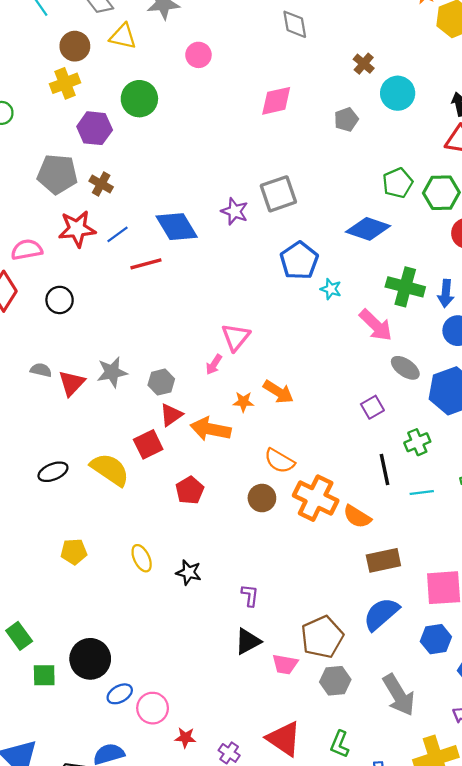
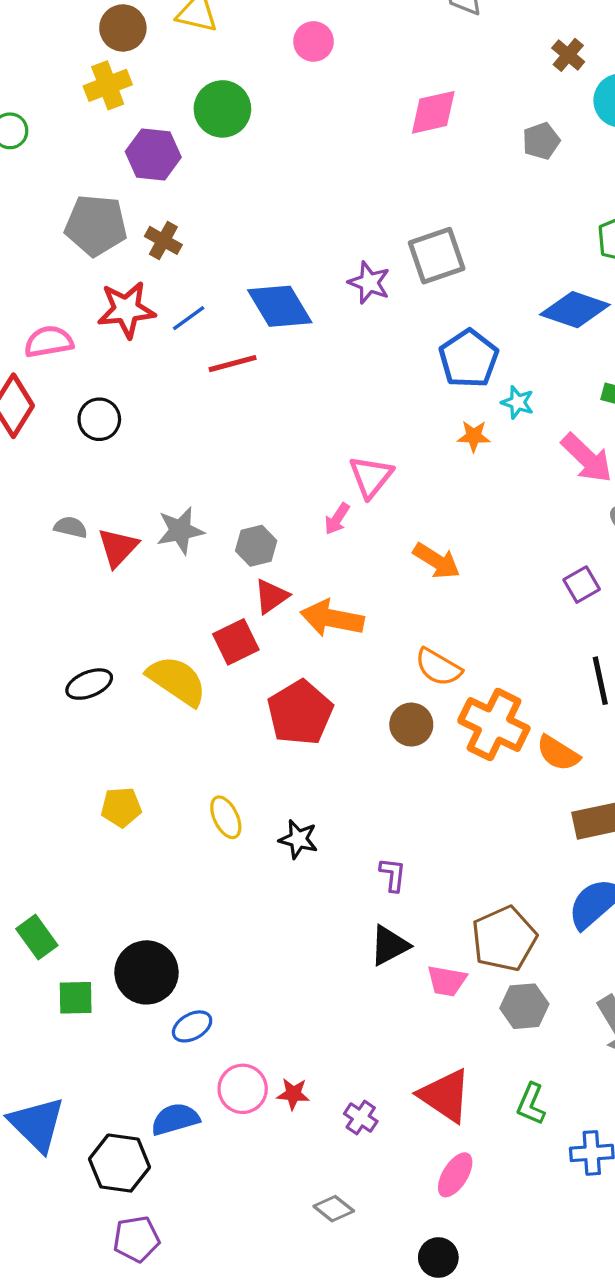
orange star: (243, 402) -> (474, 436), moved
red pentagon: (190, 490) -> (300, 713), size x1.5
pink circle: (153, 708) -> (243, 1089), moved

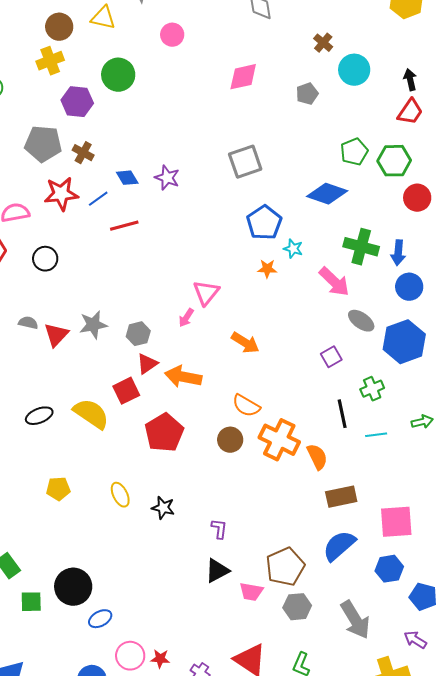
purple star: (369, 283) -> (167, 178), moved
blue diamond: (280, 306) -> (127, 178), moved, size x0.6
orange semicircle: (558, 753) -> (317, 457), turned -148

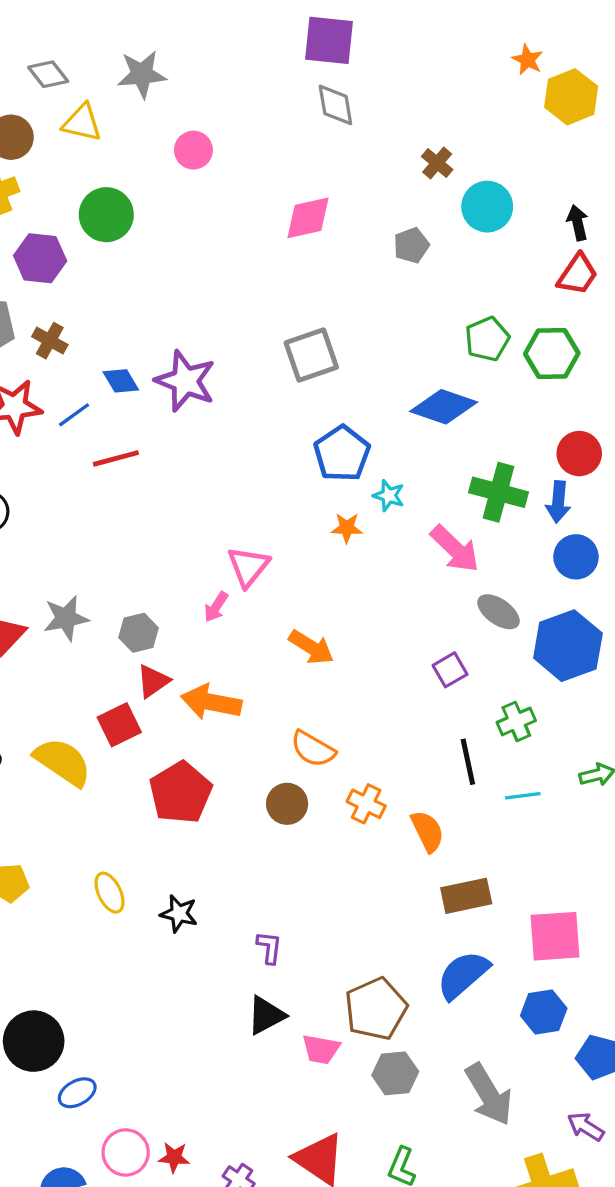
purple star: (167, 178) -> (185, 381), size x1.5
red circle: (417, 198) -> (579, 454), moved
orange cross: (279, 440) -> (366, 804), size x0.6

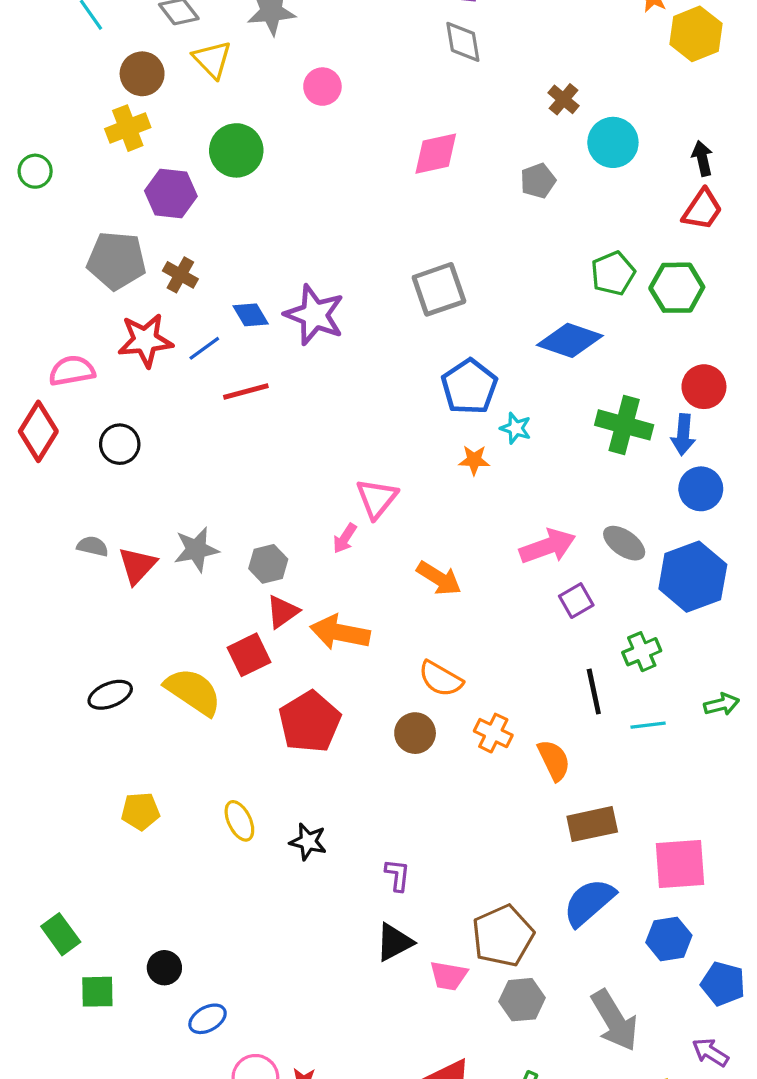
yellow triangle: (82, 123) -> (212, 59), turned 33
pink arrow: (455, 549) -> (548, 546), moved, turned -64
black circle: (34, 1041) -> (164, 968), size x0.6

